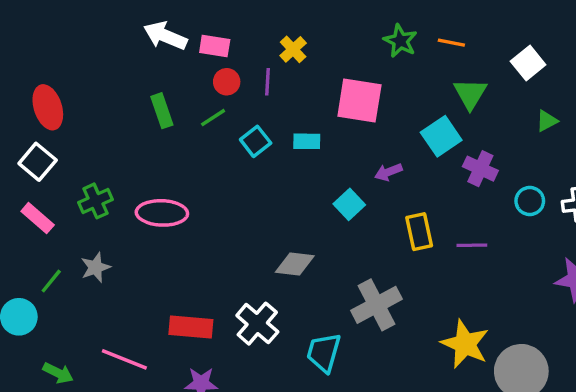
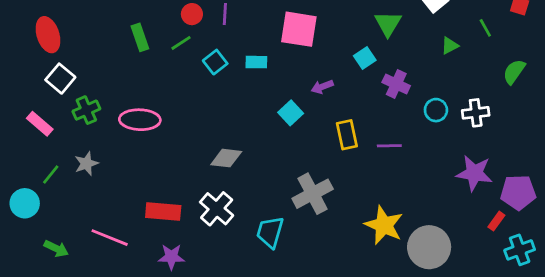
cyan square: (441, 136) -> (365, 58), size x0.7
white square: (38, 162) -> (60, 79), moved
gray diamond: (295, 264) -> (226, 158), moved

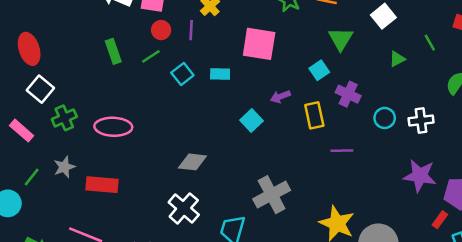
yellow rectangle: (347, 135) -> (314, 115), moved
red rectangle: (163, 212) -> (102, 185), moved

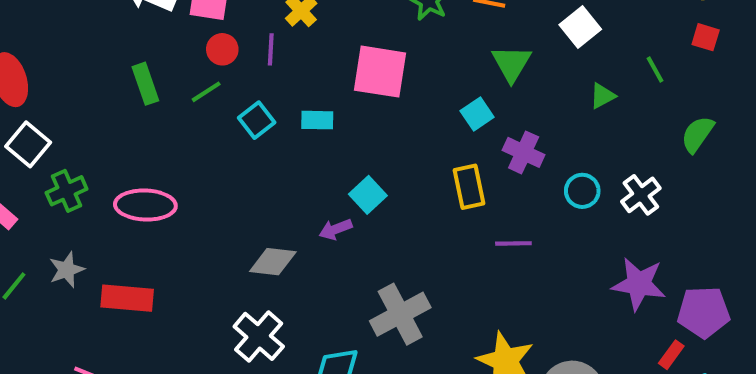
purple arrow: (280, 97) -> (336, 229), moved
white cross: (421, 120) -> (641, 195), turned -30

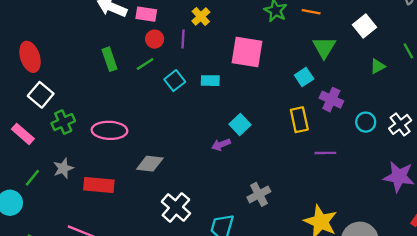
gray diamond: (273, 262) -> (150, 164), moved
gray cross: (400, 314) -> (259, 194), size x0.7

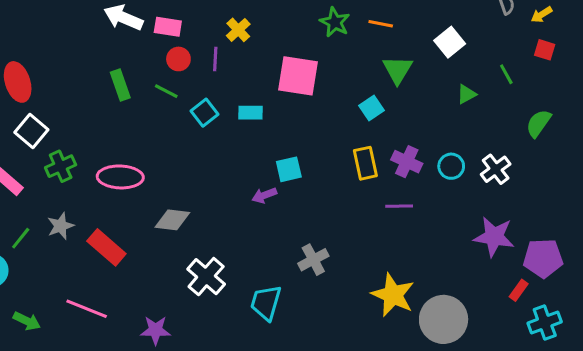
green line: (145, 64) -> (166, 91), turned 60
purple cross: (331, 100) -> (407, 162), moved
cyan square: (240, 124) -> (289, 169), turned 30
red rectangle: (99, 185) -> (106, 247), turned 36

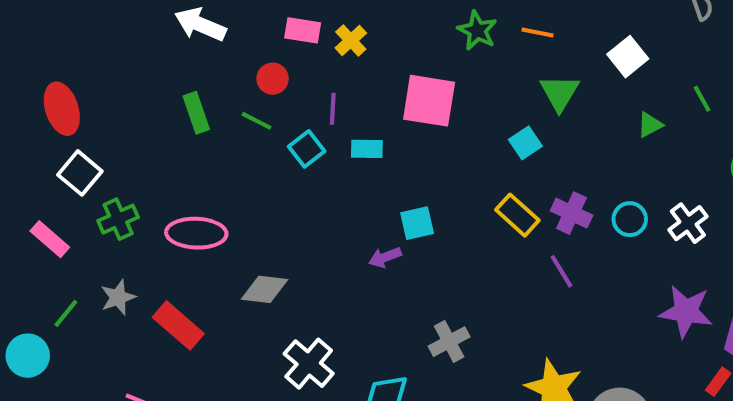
pink rectangle: (168, 27) -> (303, 30), moved
purple line: (215, 59) -> (333, 109), moved
yellow rectangle: (365, 163) -> (517, 215), turned -36
purple line: (399, 206) -> (562, 271), turned 60

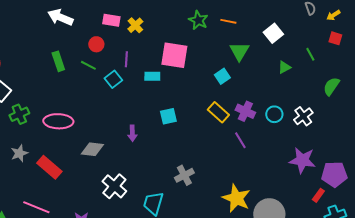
cyan rectangle: (367, 149) -> (152, 76), moved
purple arrow: (385, 257) -> (132, 133), moved, turned -70

